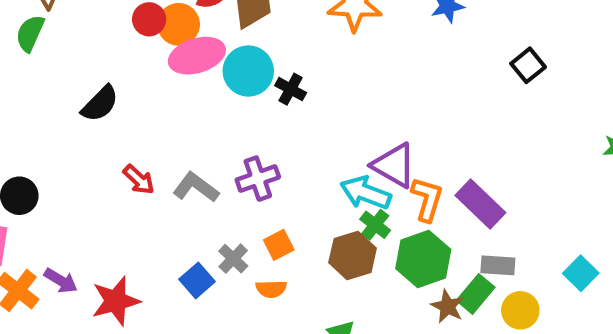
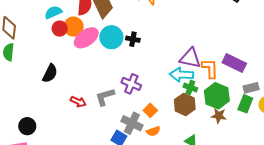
purple cross: (258, 179) -> (131, 84), turned -30
gray L-shape: (196, 187) -> (105, 97), turned -35
gray cross: (233, 259) -> (132, 123), size x1.5
brown star: (448, 306) -> (219, 116), moved

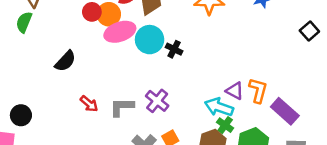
purple triangle: (190, 58) -> (235, 91), size x0.7
orange L-shape: (210, 69) -> (258, 90), moved

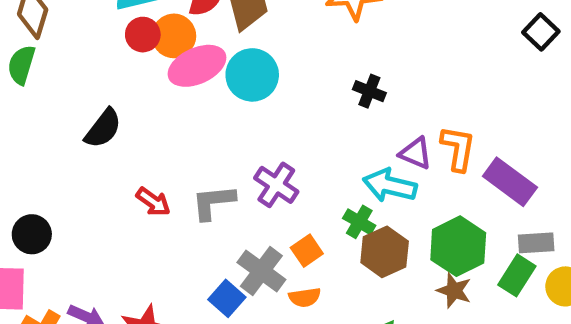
black cross: (174, 49) -> (369, 91), moved
green cross: (225, 125) -> (359, 222), moved

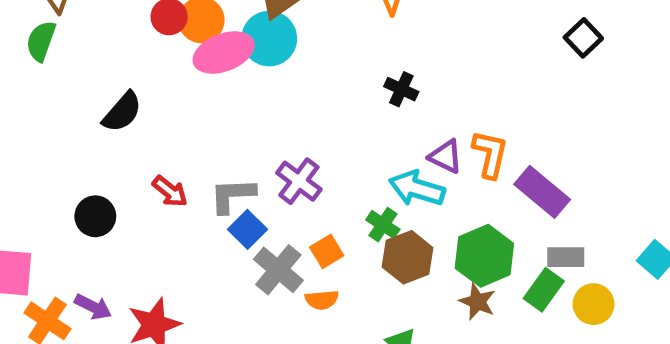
cyan circle: (252, 75) -> (269, 39), moved
black circle: (32, 234) -> (95, 216), moved
blue square: (227, 298) -> (248, 229), moved

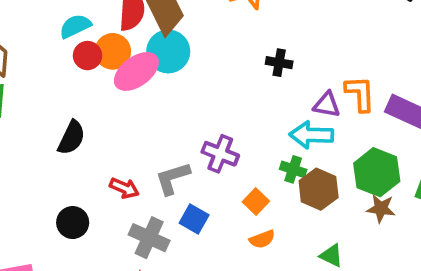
blue square: (248, 229) -> (194, 219), moved
gray cross: (278, 270) -> (149, 238), moved

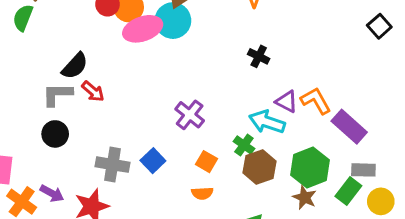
orange L-shape: (360, 94) -> (316, 101), turned -44
gray L-shape: (173, 178) -> (57, 94), moved
red arrow: (124, 188) -> (93, 91), moved
orange square: (256, 201) -> (206, 162), turned -30
gray cross: (149, 238) -> (112, 165), turned -32

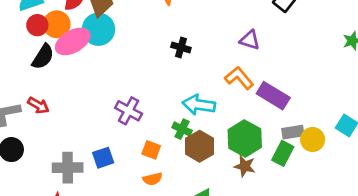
black semicircle: (75, 66) -> (43, 57), moved
purple triangle: (287, 101) -> (250, 40), moved
blue square: (153, 161) -> (103, 158), turned 35
yellow circle: (381, 201) -> (313, 139), moved

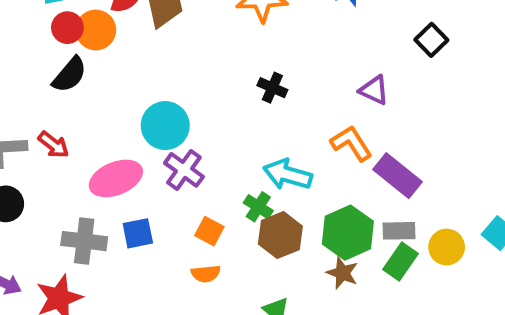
cyan circle: (98, 29) -> (165, 126), moved
pink ellipse: (73, 41) -> (116, 178), moved
gray rectangle: (293, 132) -> (399, 231), moved

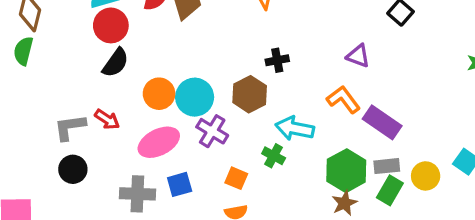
red circle: (67, 28) -> (111, 25), size x1.4
orange circle: (96, 30) -> (159, 94), moved
black cross: (272, 88) -> (277, 60), turned -30
brown hexagon: (280, 235) -> (250, 94), moved
brown star: (342, 273) -> (345, 203), turned 30

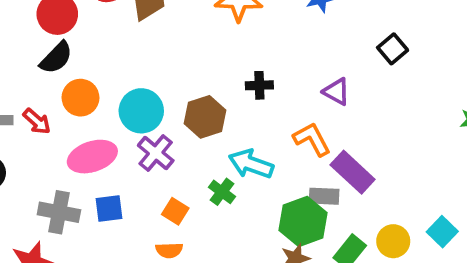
black cross: (277, 60) -> (259, 85), moved
orange circle: (159, 94) -> (81, 98), moved
gray rectangle: (387, 166) -> (324, 196), moved

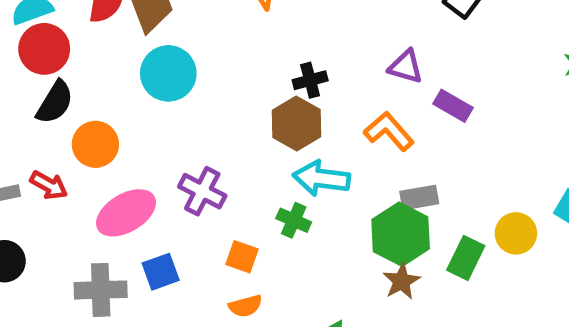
cyan circle: (141, 111) -> (168, 73), moved
brown hexagon: (205, 117) -> (297, 124), moved
purple rectangle: (353, 172) -> (453, 106), moved, size x0.7

